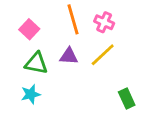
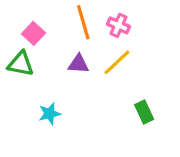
green triangle: (36, 63) -> (21, 64), moved
cyan star: (31, 94) -> (50, 114), moved

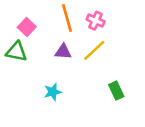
cyan star: (50, 114) -> (53, 92), moved

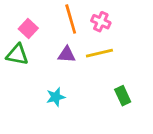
yellow line: (94, 50) -> (99, 53), turned 30

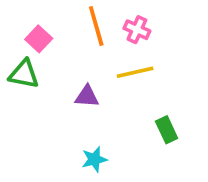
purple triangle: (67, 55) -> (87, 96), moved
cyan star: (56, 97) -> (94, 159), moved

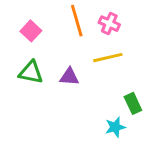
green triangle: (24, 74) -> (31, 72), moved
cyan star: (94, 159) -> (115, 127), moved

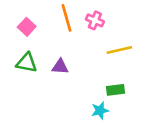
yellow line: (108, 58) -> (119, 50), moved
green rectangle: (133, 103) -> (115, 90), turned -72

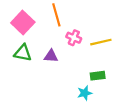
pink cross: (95, 20) -> (74, 38), moved
pink square: (27, 27) -> (23, 23), size x1.5

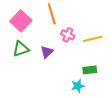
green triangle: (23, 53) -> (21, 49), turned -30
purple triangle: (51, 56) -> (47, 52), turned -48

